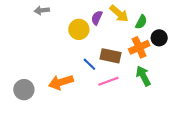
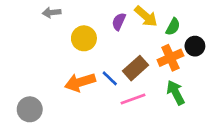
yellow circle: (79, 29) -> (84, 38), moved
brown rectangle: (111, 56) -> (136, 68), turned -54
orange arrow: (61, 82) -> (80, 82), moved

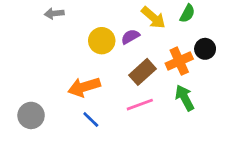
purple semicircle: (119, 22) -> (130, 37), moved, turned 36
green semicircle: (173, 27) -> (187, 13), moved
yellow circle: (84, 38) -> (102, 41), moved
blue line: (110, 78) -> (91, 120), moved

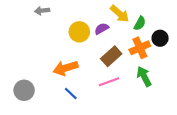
green semicircle: (187, 13) -> (140, 23), moved

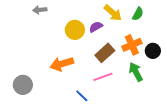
green semicircle: (140, 23) -> (138, 14), moved
black circle: (160, 38) -> (153, 51), moved
blue line: (71, 93) -> (82, 96), moved

